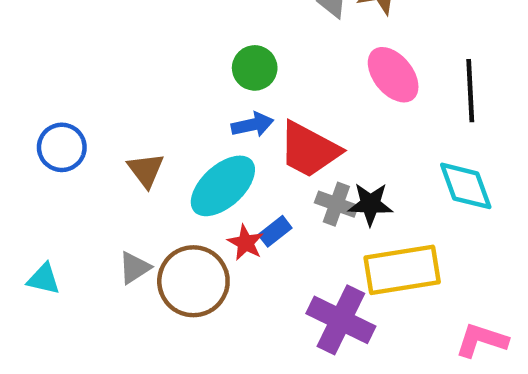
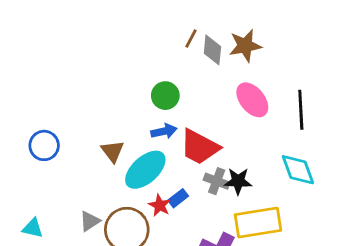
brown triangle: (146, 170) -> (113, 151), moved

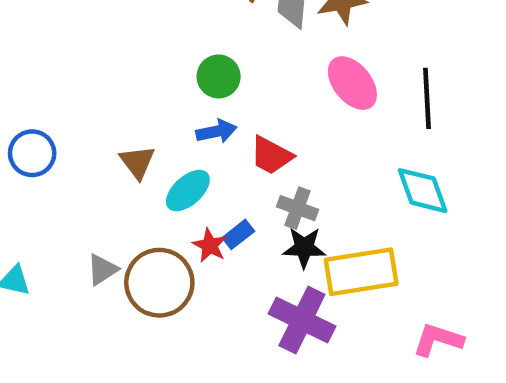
red trapezoid: (200, 147) -> (271, 155), size x0.7
cyan ellipse: (145, 170) -> (188, 191), size x0.7
black star: (238, 181) -> (304, 248), moved

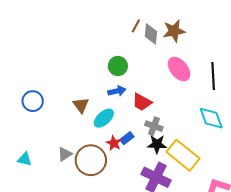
yellow rectangle: (361, 272) -> (183, 155), turned 48

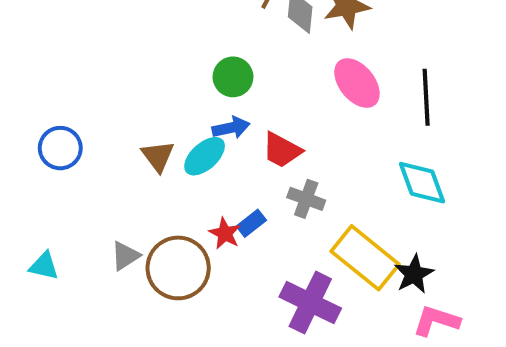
cyan ellipse: (104, 118) -> (205, 156), moved
black star: (157, 144) -> (414, 274), moved, turned -30

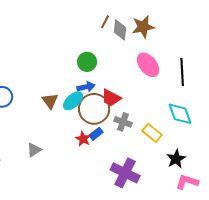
yellow rectangle: (365, 258) -> (152, 133), moved, size x0.6
brown circle: (178, 268) -> (94, 109), moved

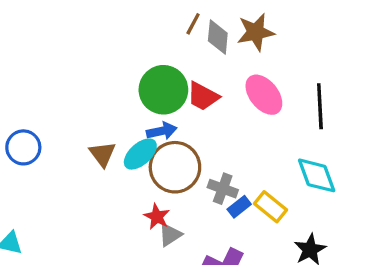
green circle: (87, 62) -> (163, 90), size x1.5
red trapezoid: (111, 98) -> (203, 96), moved
blue rectangle: (96, 134) -> (239, 207), moved
gray triangle: (34, 150) -> (170, 235), moved

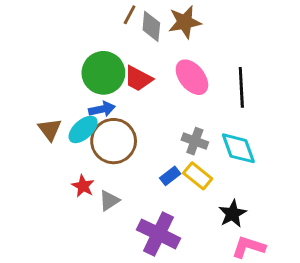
gray cross: (223, 189) -> (195, 141), moved
red star: (157, 217) -> (83, 186), moved

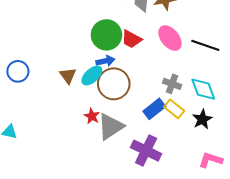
black line: (241, 87) -> (205, 45), turned -68
blue rectangle: (170, 176) -> (154, 109), size x1.5
gray triangle: (109, 201) -> (111, 127), size x1.8
black star: (233, 214) -> (202, 119), moved

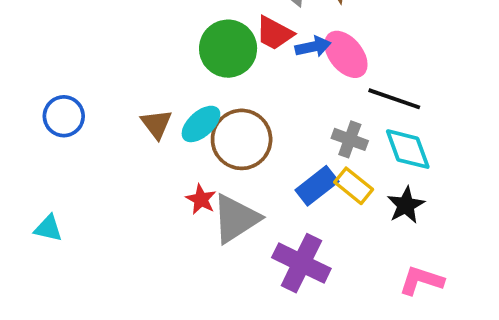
red trapezoid: (131, 39) -> (274, 33), moved
black line: (205, 45) -> (394, 99), moved
blue arrow: (105, 61) -> (313, 47), moved

